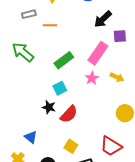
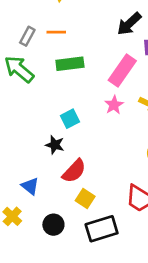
gray rectangle: (29, 14) -> (27, 36), moved, turned -48
green rectangle: (64, 60) -> (70, 64), moved, turned 30
red semicircle: (69, 114) -> (74, 171), moved

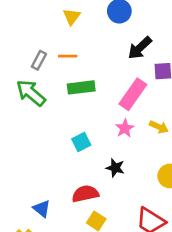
black star: (55, 145) -> (115, 168), moved
red semicircle: (74, 171) -> (85, 194), turned -145

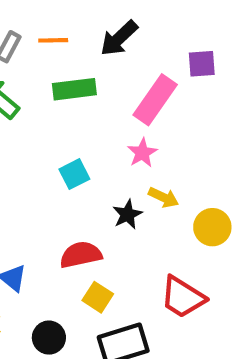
black arrow: (140, 48) -> (119, 38), moved
yellow arrow: (159, 127) -> (164, 197), moved
black star: (115, 168) -> (127, 214), turned 30

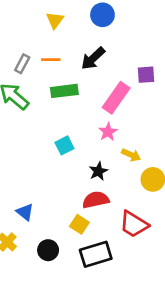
yellow arrow: (164, 197) -> (131, 155), moved
red semicircle: (81, 255) -> (96, 200), moved

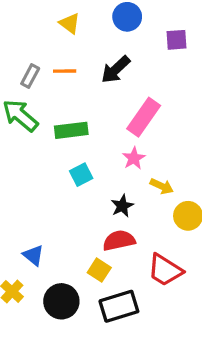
yellow triangle: (55, 20) -> (70, 23), turned -30
purple square: (146, 75) -> (177, 40), moved
green rectangle: (64, 91) -> (71, 130), moved
black circle: (48, 250) -> (61, 301), size x1.4

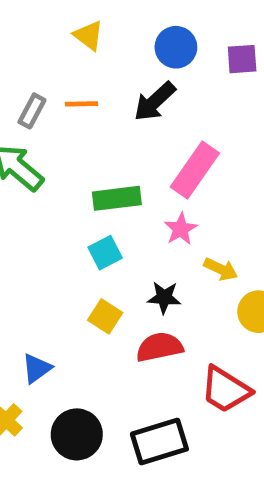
blue circle: (127, 17) -> (176, 47), moved
green rectangle: (71, 130) -> (117, 198), moved
black star: (122, 206) -> (164, 297), turned 30
blue triangle: (33, 255) -> (37, 368), turned 45
yellow square: (99, 270) -> (105, 316), moved

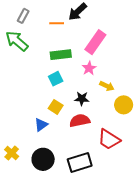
orange line: (81, 104) -> (57, 23), moved
blue triangle: (37, 368) -> (41, 125), moved

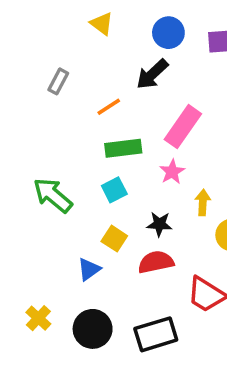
orange line: (57, 23) -> (109, 107), moved, turned -32
green arrow: (17, 41) -> (53, 195), moved
yellow arrow: (107, 86) -> (203, 202), turned -112

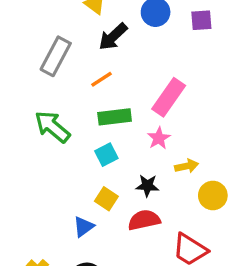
black arrow: (152, 74) -> (113, 37), moved
gray rectangle: (58, 81) -> (56, 56), size x1.6
green arrow: (53, 195) -> (52, 127), moved
yellow arrow: (203, 202) -> (187, 166), turned 75

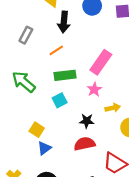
black arrow: (113, 37) -> (64, 22), turned -42
gray rectangle: (56, 56) -> (26, 35), size x0.7
yellow square: (106, 199) -> (37, 130), moved

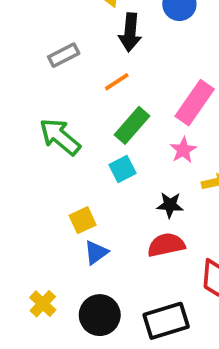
gray rectangle: (26, 35) -> (64, 55), turned 35
green rectangle: (65, 75) -> (132, 125), turned -42
yellow square: (37, 130) -> (83, 220), turned 32

